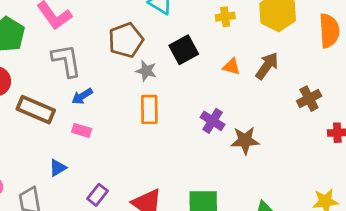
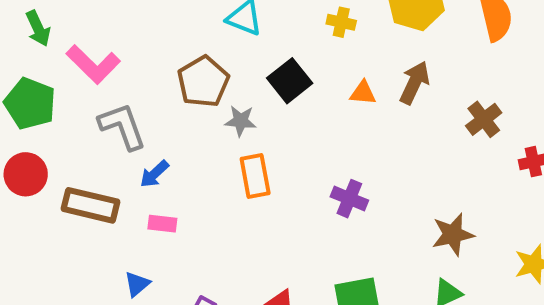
yellow cross: (225, 17) -> (341, 22), turned 30
purple cross: (213, 121) -> (349, 199), moved
brown star: (245, 140) -> (453, 234), moved

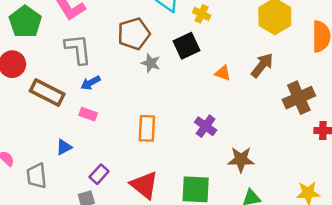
yellow cross: (341, 22) -> (202, 14), moved
orange triangle: (363, 93) -> (223, 73), moved
brown cross: (484, 119) -> (299, 98), size x1.4
orange rectangle: (255, 176) -> (147, 128), moved
brown star: (453, 234) -> (241, 160), moved

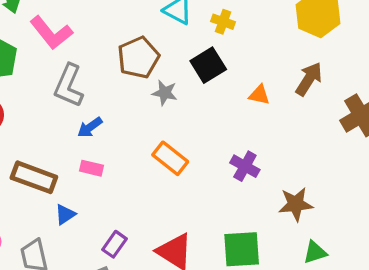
gray L-shape: (78, 49) -> (69, 86), turned -144
brown rectangle: (47, 92) -> (34, 177), moved
orange rectangle: (147, 128) -> (170, 158), moved, turned -48

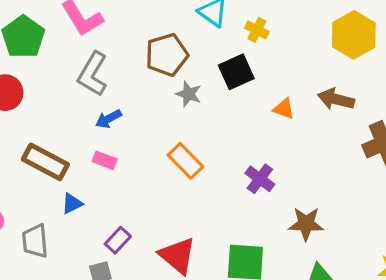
brown arrow: (309, 79) -> (336, 99), turned -116

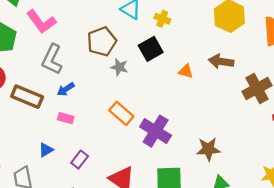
brown rectangle: (45, 162) -> (27, 97), moved
purple cross: (260, 179) -> (156, 131), moved, size x1.5
purple rectangle: (118, 240) -> (80, 160), moved

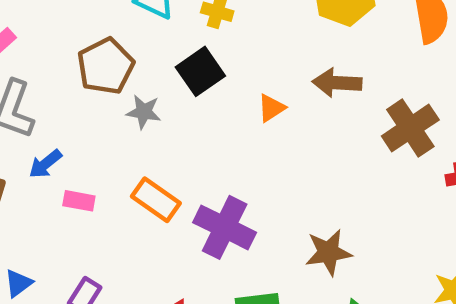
orange triangle: (186, 71) -> (271, 108), turned -42
pink rectangle: (66, 118) -> (79, 201), moved

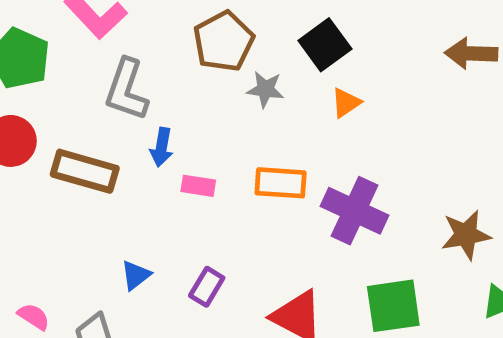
orange triangle: (271, 108) -> (346, 103), moved
blue arrow: (45, 164) -> (162, 147), turned -40
orange rectangle: (156, 200) -> (281, 183), turned -30

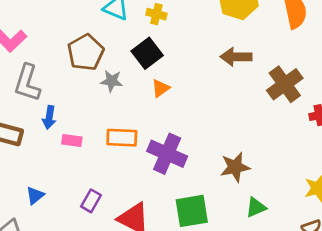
purple rectangle: (207, 287) -> (91, 201), moved

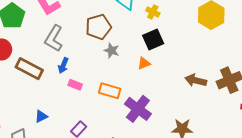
black square: (147, 53) -> (153, 39), moved
brown arrow: (236, 57) -> (196, 80), moved

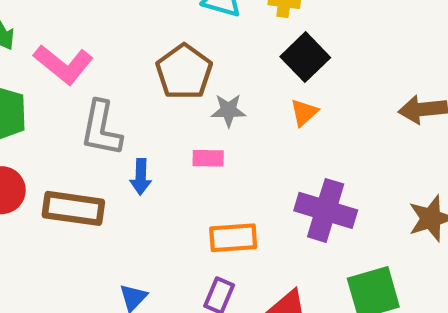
pink rectangle: (75, 85) -> (208, 158), moved
orange rectangle: (110, 91) -> (233, 238), moved

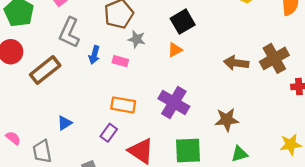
blue arrow: (141, 177) -> (94, 55), moved
brown rectangle: (73, 208) -> (45, 70), turned -60

